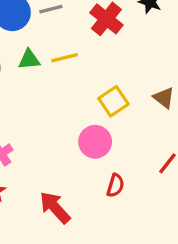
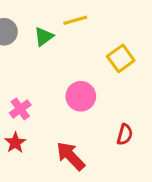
green triangle: (29, 60) -> (44, 37), moved, turned -30
pink circle: (95, 142) -> (81, 96), moved

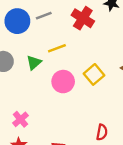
pink circle: (81, 96) -> (63, 82), moved

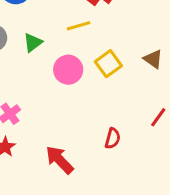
yellow line: (57, 48) -> (79, 26), moved

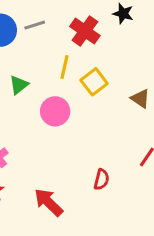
yellow line: (79, 26) -> (64, 67), turned -60
yellow square: (108, 64) -> (94, 82), moved

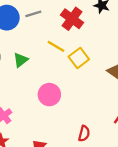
yellow line: (64, 67) -> (56, 46), turned -72
pink circle: (55, 111) -> (49, 95), moved

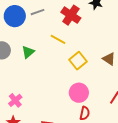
yellow square: (79, 58) -> (78, 61), moved
pink circle: (49, 95) -> (79, 93), moved

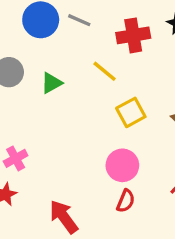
gray line: (37, 12) -> (79, 20), turned 32
red cross: (71, 15) -> (133, 35), turned 36

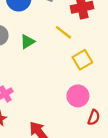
red semicircle: (126, 201) -> (94, 117), moved

